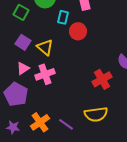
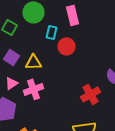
yellow triangle: (45, 47) -> (34, 62), turned -42

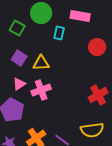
pink rectangle: (72, 15) -> (80, 16), turned -66
red circle: (66, 46) -> (97, 47), moved

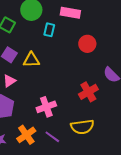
pink cross: (41, 90) -> (46, 107), moved

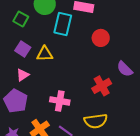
cyan rectangle: (49, 30) -> (63, 24), size x1.6
pink cross: (46, 107) -> (60, 101), turned 30

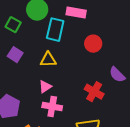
yellow triangle: (45, 54) -> (48, 60), moved
pink triangle: (23, 75) -> (45, 87), moved
red cross: (102, 86) -> (94, 92), turned -30

